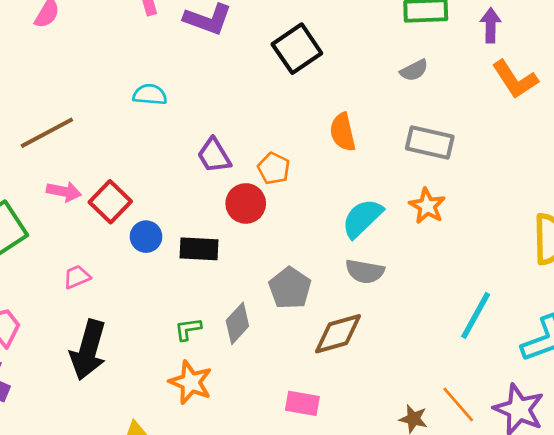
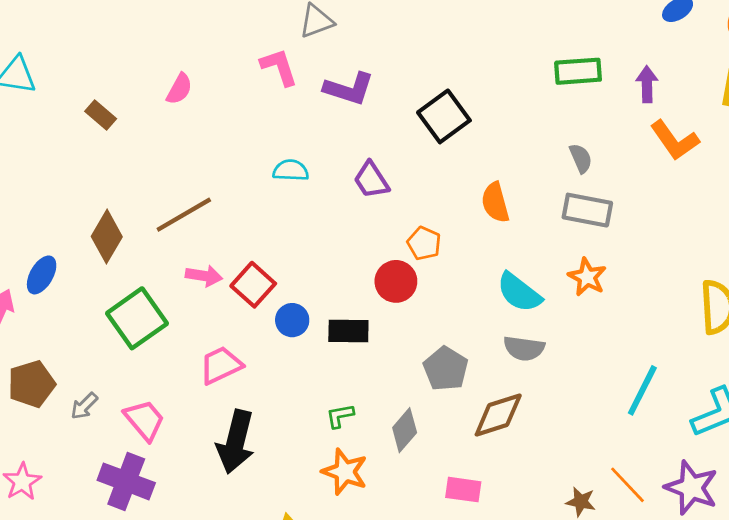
gray semicircle: (414, 70) -> (581, 158), moved, turned -84
purple trapezoid: (214, 155) -> (371, 180), moved
cyan semicircle: (362, 218) -> (519, 292), turned -96
pink trapezoid: (77, 277) -> (221, 365), size x1.5
gray diamond: (237, 323) -> (405, 430), moved

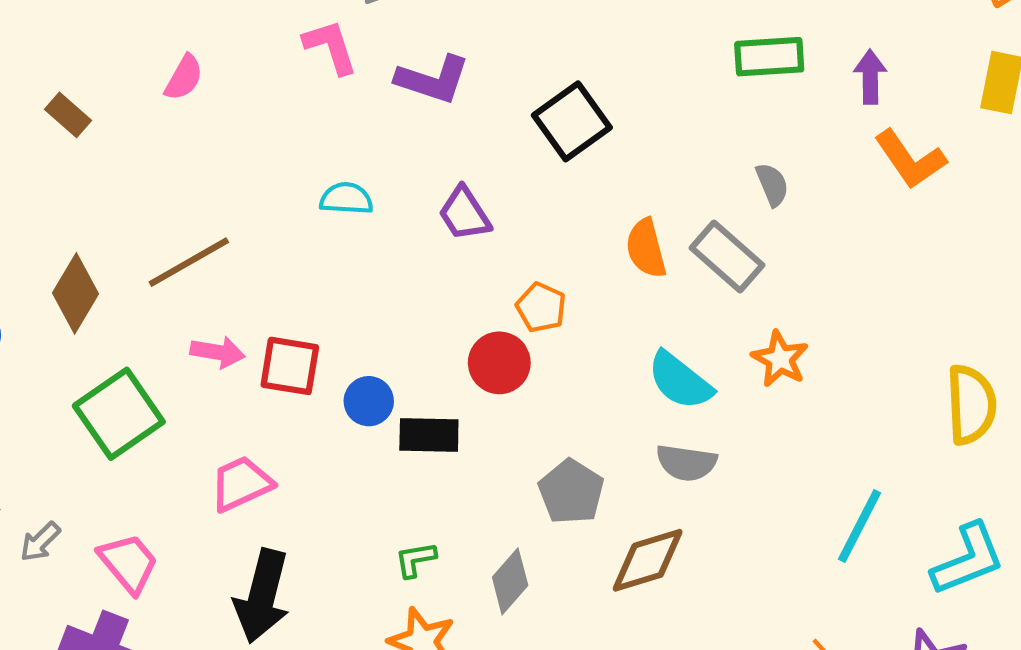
gray rectangle: (587, 210) -> (727, 257), moved, turned 30
red square: (253, 285) -> (290, 366), turned -33
blue circle: (292, 320) -> (369, 401), moved

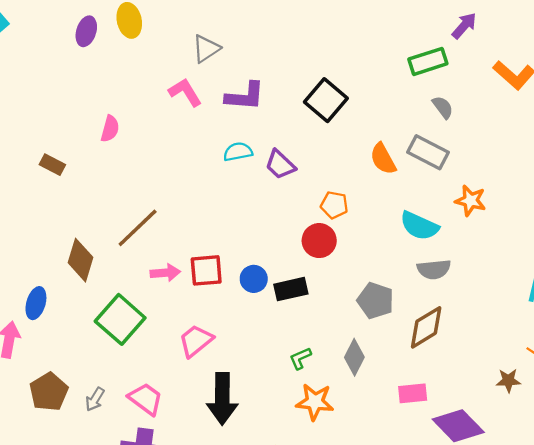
green rectangle: (769, 57) -> (428, 61), moved
purple arrow: (870, 77) -> (464, 26), moved, turned 56
cyan semicircle: (346, 199) -> (238, 152), moved

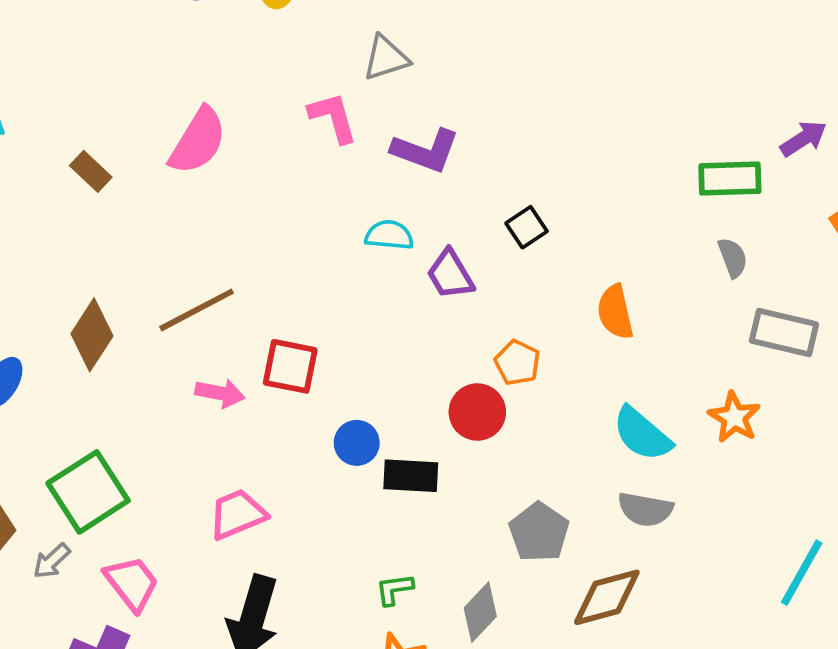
black square: (326, 100) -> (527, 227), moved, size x0.6
pink semicircle: (110, 129) -> (198, 141), size x1.6
gray rectangle: (428, 152) -> (784, 332), moved, turned -30
red square: (206, 270) -> (290, 366), moved
green square: (120, 319) -> (88, 492), moved

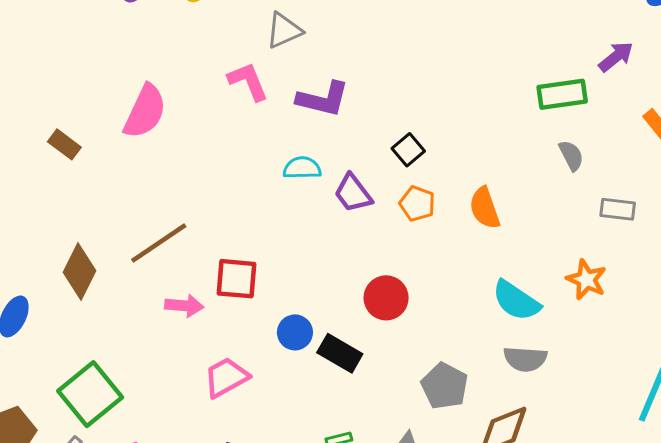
gray rectangle: (784, 332) -> (618, 209), size x0.7
orange pentagon: (517, 363) -> (417, 204), moved
black rectangle: (411, 476) -> (340, 353), turned 33
pink trapezoid: (237, 514) -> (226, 377), moved

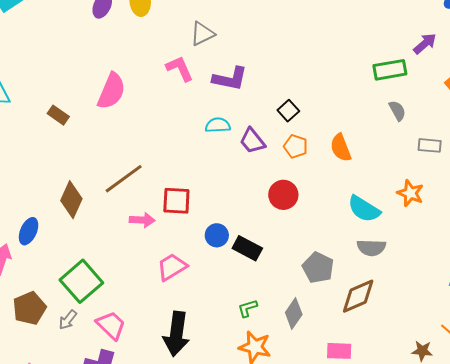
red circle: (386, 298) -> (283, 195), moved

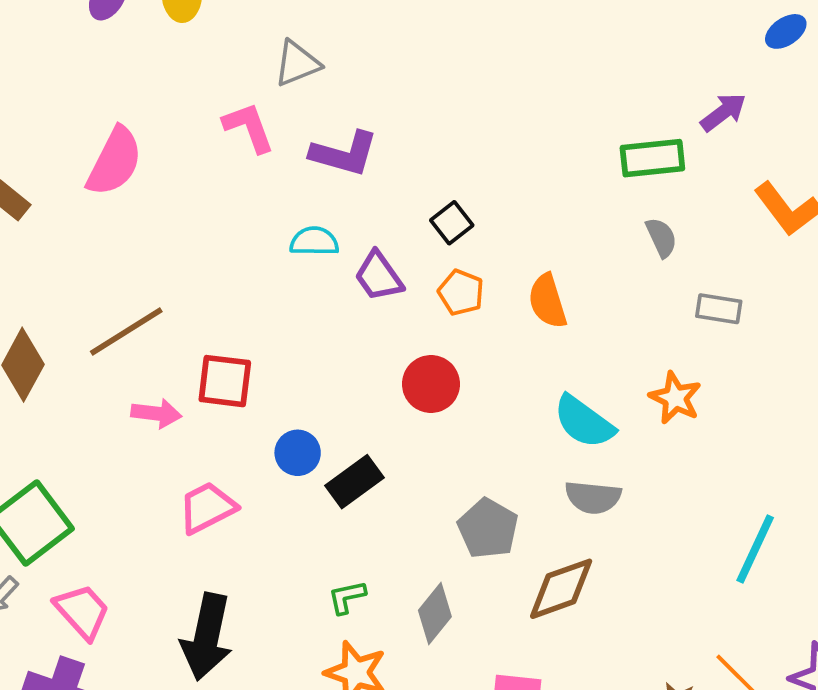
black rectangle: (247, 248) -> (354, 482), turned -68

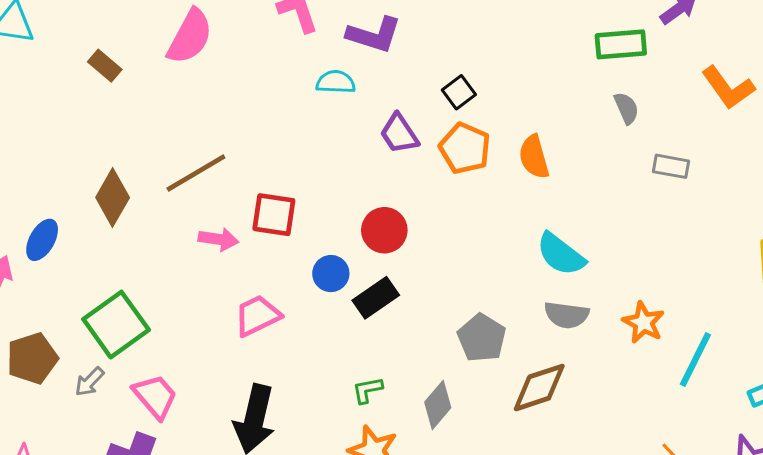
cyan semicircle: (314, 241) -> (336, 82), moved
orange pentagon: (461, 292) -> (465, 148), size x1.4
red circle: (431, 384) -> (384, 230), moved
orange star: (675, 398) -> (643, 322), moved

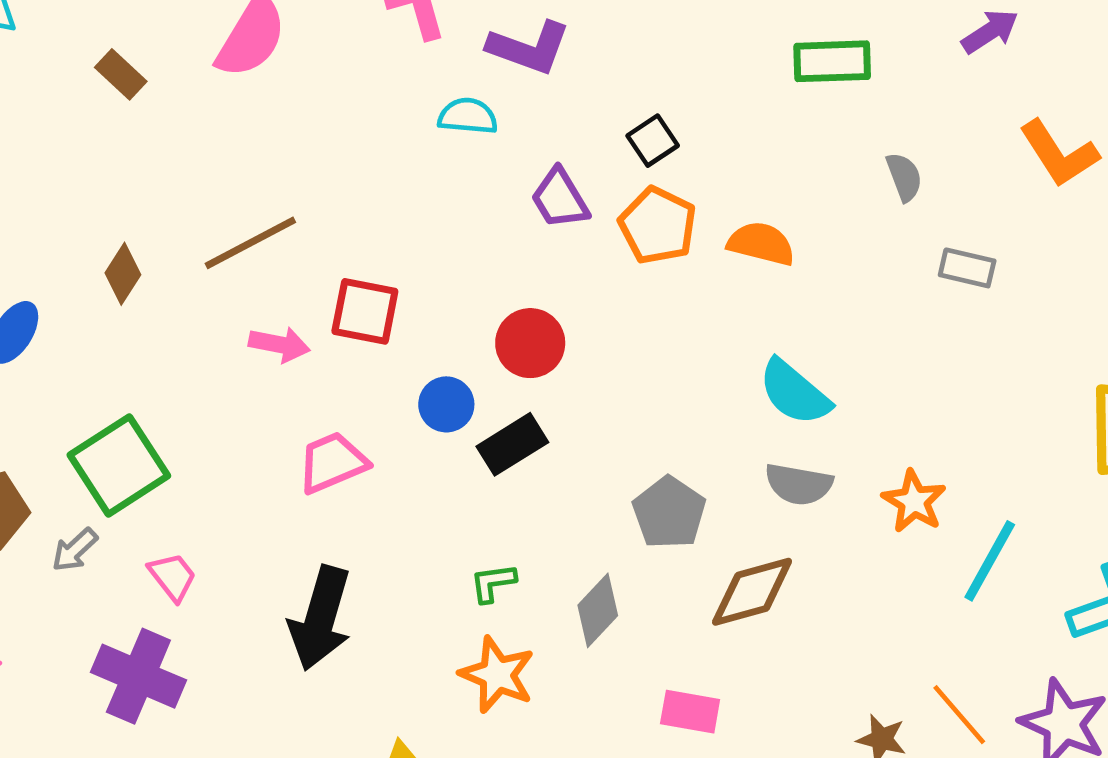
green rectangle: (621, 44) -> (832, 61), moved
orange semicircle: (534, 157) -> (761, 244), turned 117
brown diamond: (113, 198) -> (123, 274), size x0.7
pink trapezoid: (155, 396) -> (173, 577), size x0.7

